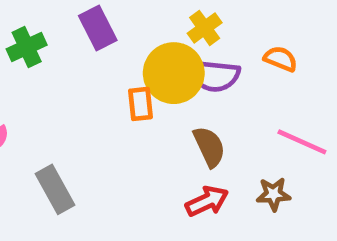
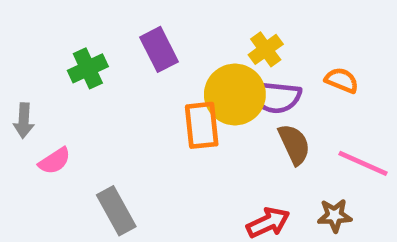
orange rectangle: (141, 104) -> (202, 125), size x1.4
brown semicircle: (209, 147) -> (294, 144), moved

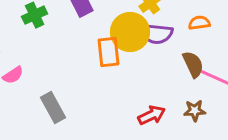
orange semicircle: (342, 80) -> (199, 23), turned -30
brown semicircle: (294, 144) -> (193, 64), moved

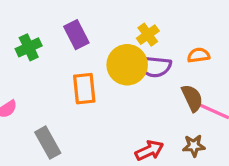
orange rectangle: (108, 52) -> (84, 89), moved

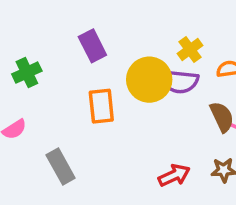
yellow cross: (148, 35) -> (190, 49), moved
green cross: (29, 47) -> (27, 73), moved

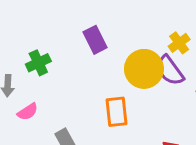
purple semicircle: (179, 81) -> (170, 70), turned 48
orange rectangle: (101, 106) -> (116, 112), moved

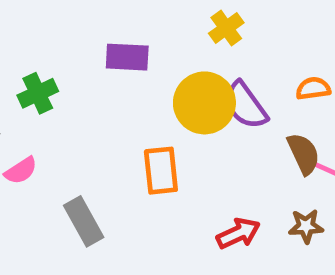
purple rectangle: (95, 40) -> (127, 57), turned -60
yellow cross: (179, 43) -> (226, 28), moved

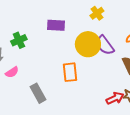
red arrow: (238, 233) -> (115, 98), moved

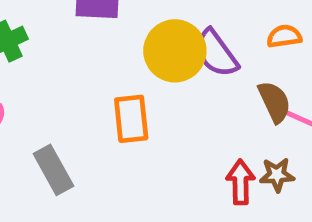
red arrow: (115, 98) -> (240, 182), turned -66

